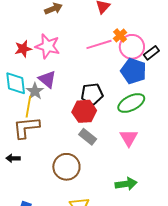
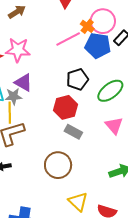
pink circle: (132, 47) -> (103, 21), moved
blue pentagon: (134, 71) -> (98, 46), moved
gray star: (35, 91) -> (13, 96), turned -30
black pentagon: (92, 94) -> (77, 79), moved

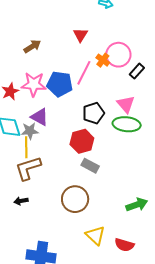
pink line: (68, 39) -> (84, 73), turned -35
blue pentagon: (98, 46) -> (60, 84), moved
green ellipse: (110, 91) -> (127, 124), turned 44
pink triangle: (114, 126) -> (126, 104), moved

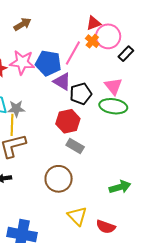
red triangle: (80, 35) -> (93, 23), moved, turned 35
purple triangle: (40, 117) -> (62, 82), moved

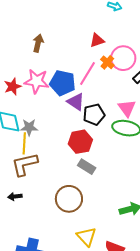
red triangle: (93, 23) -> (97, 40), moved
brown arrow: (22, 24) -> (38, 43), turned -48

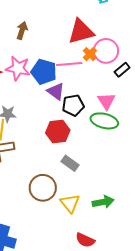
red triangle: (97, 40) -> (81, 32), size x1.8
pink line: (87, 74) -> (69, 64), turned 50
gray rectangle: (87, 167) -> (70, 163), moved
yellow triangle: (86, 237) -> (70, 203), moved

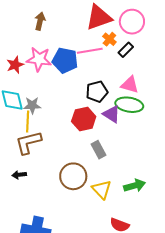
pink circle: (106, 51) -> (132, 22), moved
black rectangle: (122, 70) -> (126, 50), moved
purple triangle: (56, 91) -> (112, 114), moved
pink triangle: (106, 101) -> (130, 85), turned -36
gray rectangle: (70, 163) -> (99, 150), turned 30

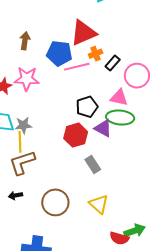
pink circle: (132, 22) -> (137, 76), moved
orange cross: (109, 39) -> (96, 54), turned 32
blue pentagon: (65, 60) -> (59, 53), moved
brown circle: (73, 176) -> (55, 202), moved
green arrow: (135, 186) -> (135, 231), moved

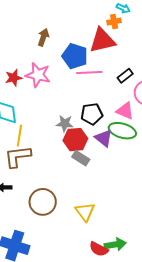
orange cross: (96, 54) -> (114, 22), moved
gray star: (23, 125) -> (65, 124), moved
gray rectangle: (93, 165) -> (81, 158), moved, turned -36

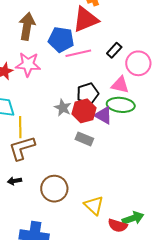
brown arrow: (43, 37) -> (27, 26), size x1.5
gray star: (65, 124) -> (63, 108), turned 30
red hexagon: (75, 140) -> (84, 111), moved
yellow triangle: (85, 212) -> (94, 205), moved

